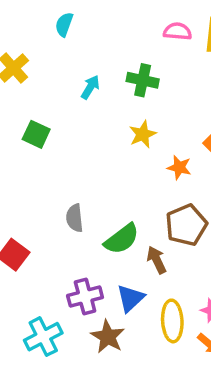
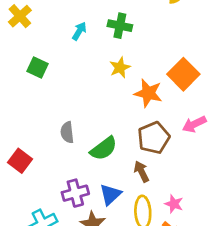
orange star: (179, 167) -> (148, 93), size x1.5
brown arrow: (157, 260) -> (141, 171), moved

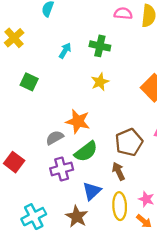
orange star: (148, 93) -> (78, 121), moved
gray semicircle: (67, 132) -> (55, 138), turned 66
purple cross: (75, 193) -> (62, 169), moved

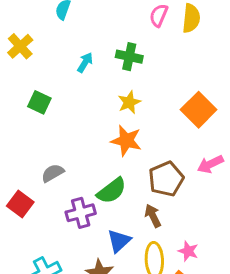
pink semicircle: (123, 13) -> (159, 15), turned -72
orange star: (78, 121) -> (126, 141), moved
gray semicircle: (55, 138) -> (53, 173), moved

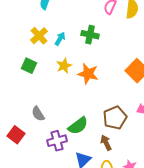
yellow cross: (20, 46) -> (39, 36), moved
yellow star: (129, 102) -> (64, 66), moved
orange star: (126, 141) -> (88, 74), moved
gray semicircle: (53, 173) -> (38, 114), turned -91

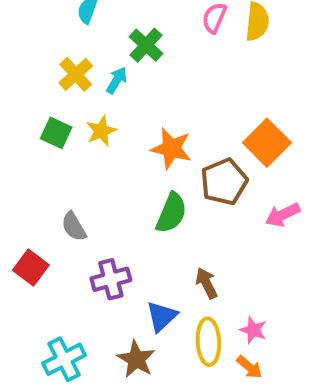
green cross: (90, 35) -> (146, 45), moved, turned 30
yellow star: (64, 66) -> (101, 131), moved
brown pentagon: (115, 118) -> (224, 182), moved
green semicircle: (78, 126) -> (171, 213), moved, turned -30

